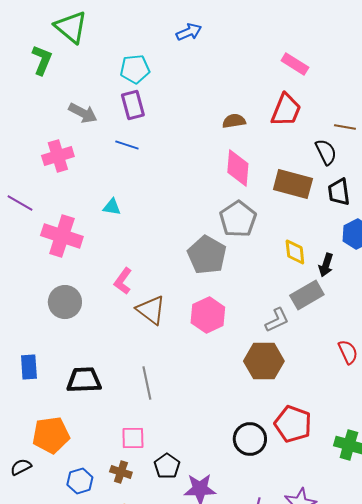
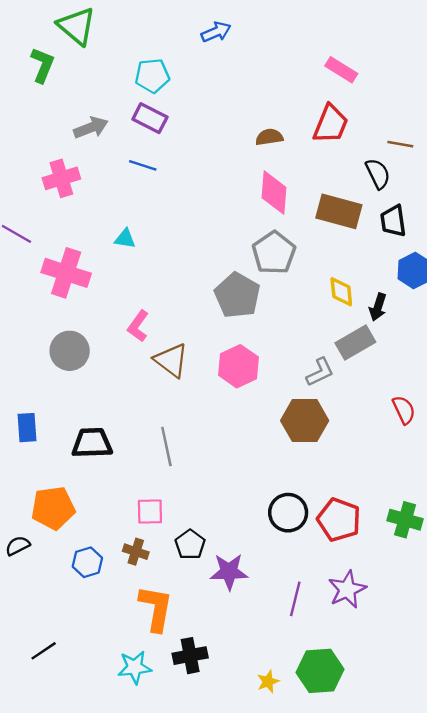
purple rectangle: (133, 105) -> (150, 118), turned -48
gray arrow: (83, 113) -> (91, 128), turned -48
red pentagon: (293, 424) -> (339, 520), moved

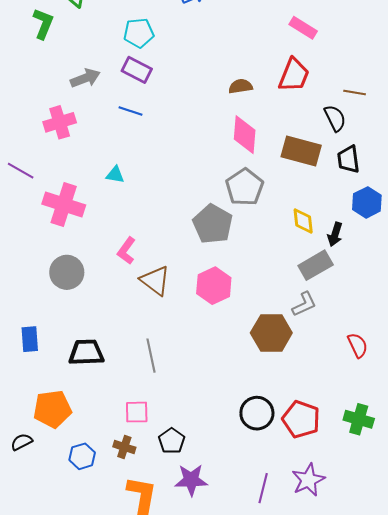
gray L-shape: (320, 372) -> (304, 304), moved
red semicircle: (404, 410) -> (358, 345), moved
purple star: (229, 572) -> (191, 480), moved

